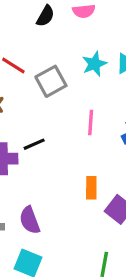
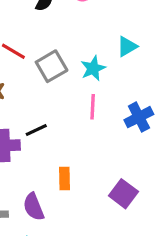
cyan star: (94, 64) -> (93, 68), moved
orange rectangle: (91, 188) -> (64, 178), moved

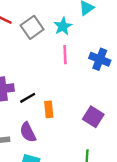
blue cross: (139, 117) -> (100, 59), turned -36
black line: (36, 130) -> (28, 98), moved

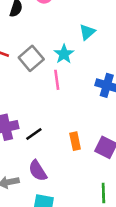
pink line: (65, 55) -> (57, 80), moved
orange rectangle: (49, 109) -> (75, 141), moved

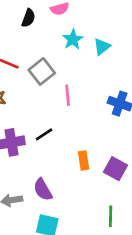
cyan star: (64, 54) -> (73, 39), moved
black line: (34, 134) -> (44, 134), moved

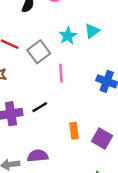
cyan star: (73, 39) -> (68, 36), moved
purple semicircle: (43, 190) -> (38, 156), turned 114

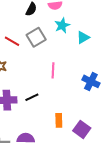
cyan star: (68, 36) -> (62, 25), moved
gray square: (39, 52) -> (36, 37), moved

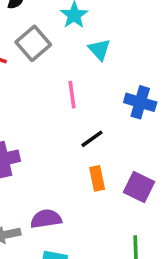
cyan triangle: (83, 37) -> (99, 50), moved, turned -32
black line: (32, 97) -> (92, 139), moved

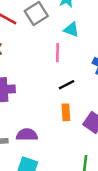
cyan triangle: (99, 50) -> (71, 30), moved, turned -35

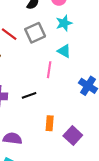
black line: (67, 85) -> (29, 95), moved

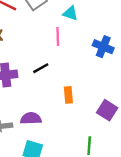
purple square: (73, 136) -> (107, 110), moved

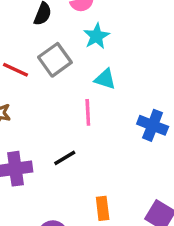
orange rectangle: (68, 95) -> (103, 208), moved

